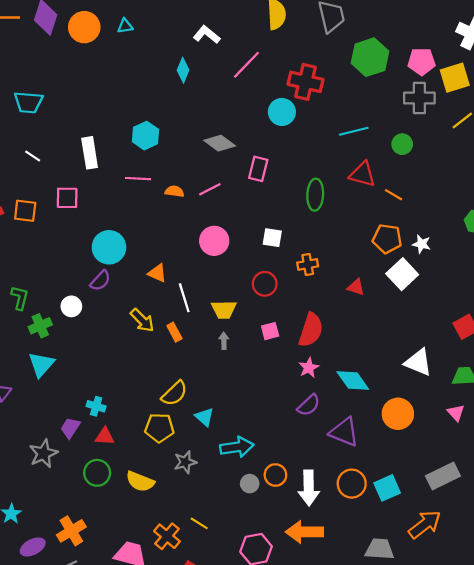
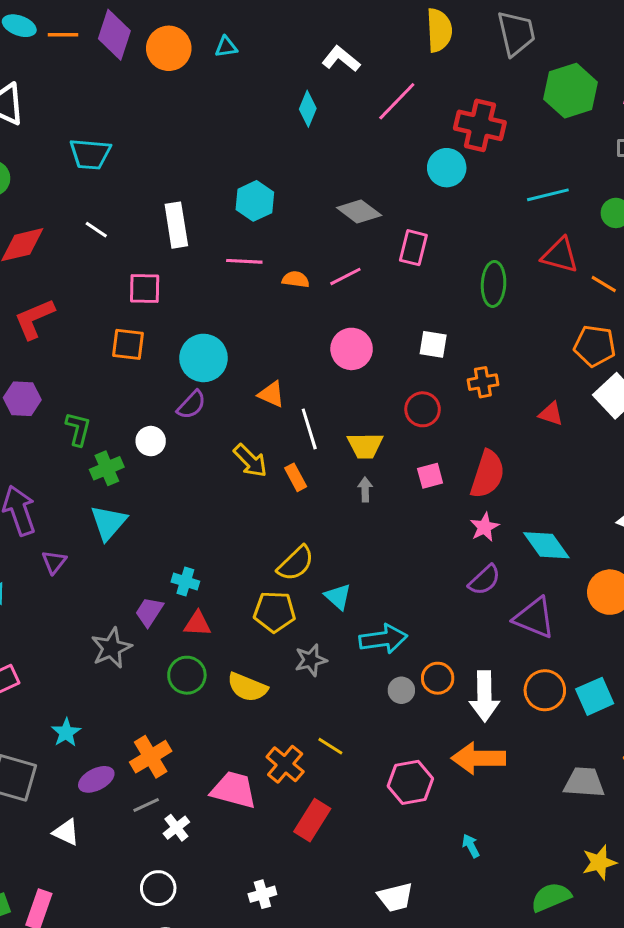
orange square: (25, 211) -> (128, 344), moved

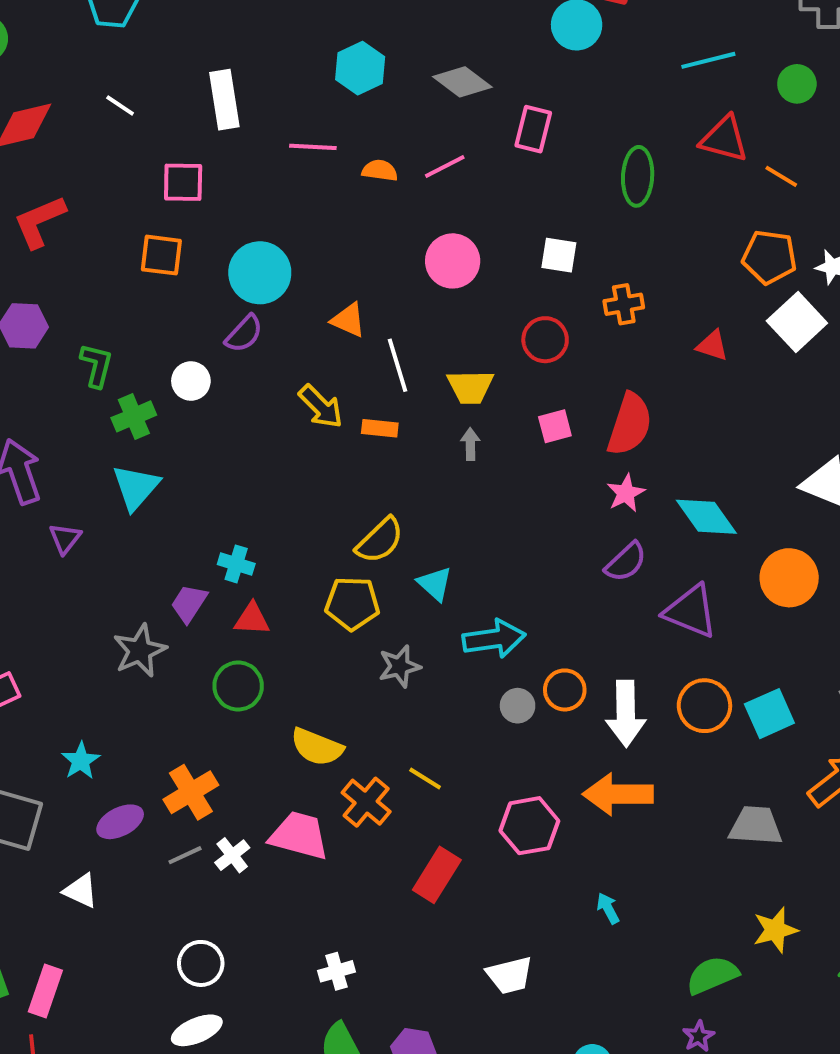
cyan hexagon: (255, 201) -> (360, 68), moved
orange rectangle: (296, 477) -> (380, 428), turned -56
yellow semicircle: (247, 687) -> (317, 747), moved
red rectangle: (312, 820) -> (437, 875), moved
white cross: (176, 828) -> (232, 855), moved

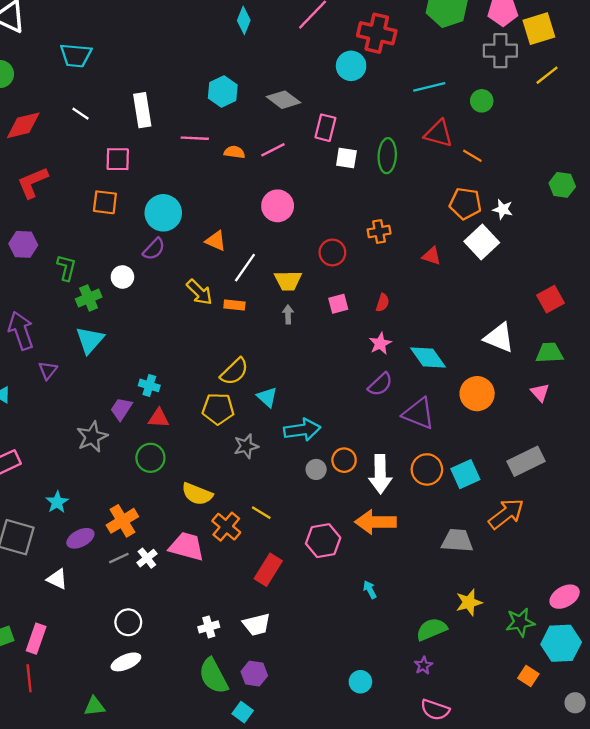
white square: (559, 255) -> (346, 158), moved
white line: (398, 365) -> (245, 268), turned 52
red semicircle: (630, 424) -> (383, 303), size x0.5
white trapezoid: (510, 975) -> (257, 625), moved

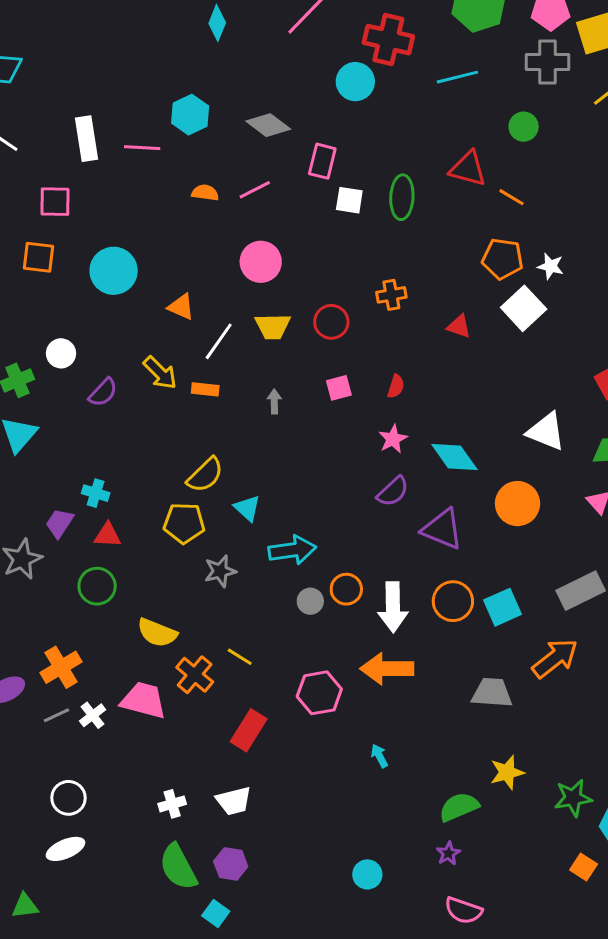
cyan line: (429, 87) -> (457, 77), moved
pink line: (195, 138) -> (142, 148), moved
purple semicircle: (154, 249) -> (103, 392), moved
yellow trapezoid: (288, 280) -> (273, 326), moved

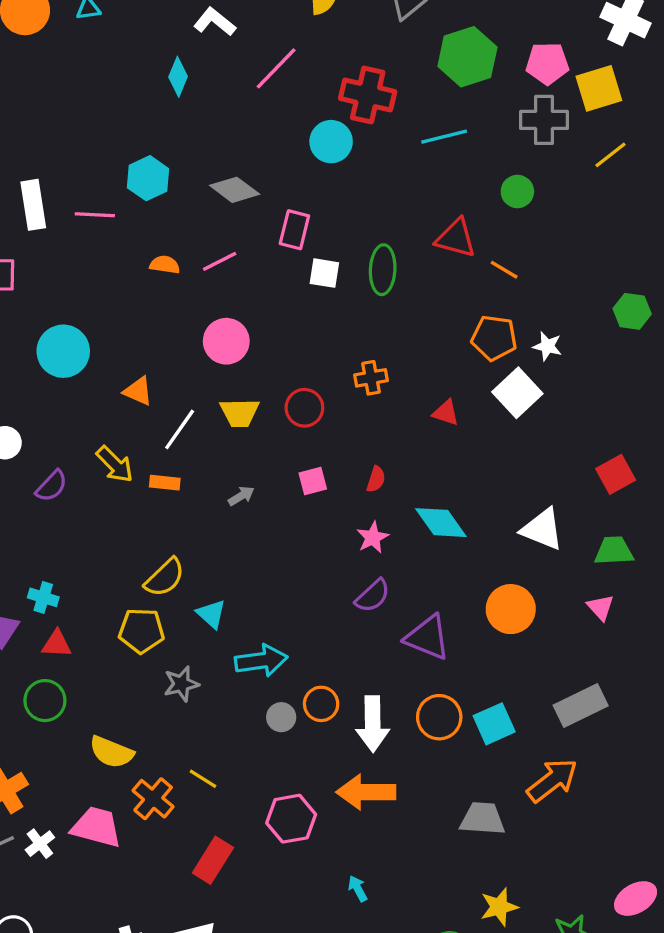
gray arrow: (274, 401) -> (241, 496), turned 60
cyan diamond: (454, 457) -> (441, 523), moved

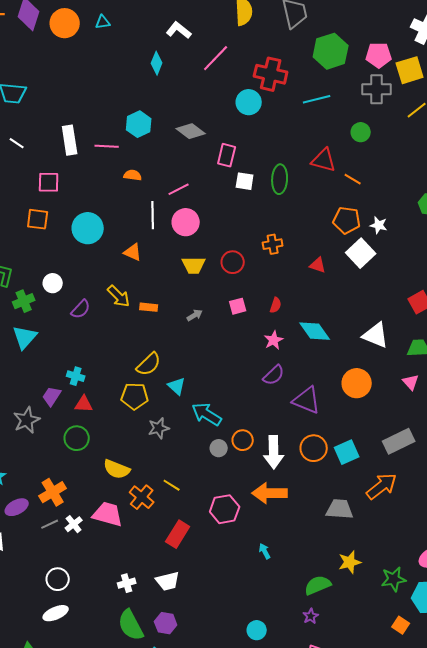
pink line: (220, 261) -> (179, 189), moved
orange semicircle: (165, 265) -> (133, 175), moved
white line: (180, 429) -> (153, 215), moved, turned -36
cyan arrow: (261, 661) -> (207, 414), turned -140

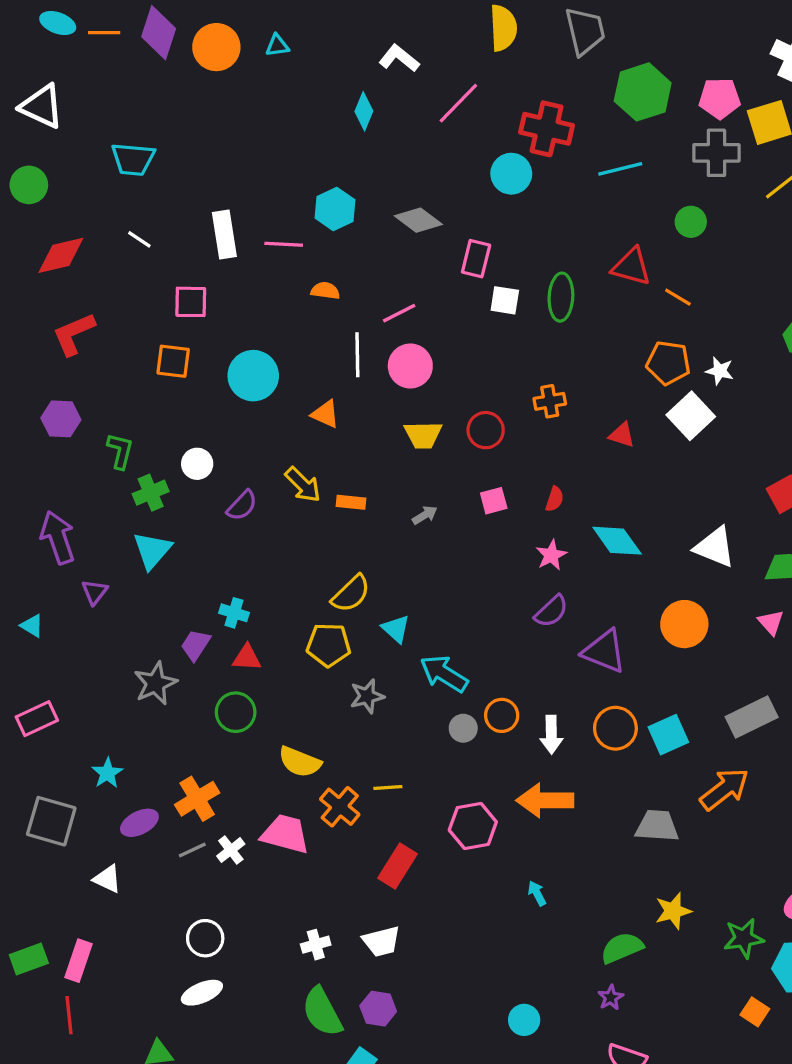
white arrow: (274, 452) -> (551, 735), size x0.7
yellow line: (172, 485) -> (388, 788), turned -36

